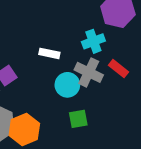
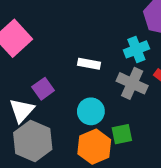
cyan circle: (67, 85) -> (91, 111), moved
orange hexagon: (24, 130) -> (94, 147), moved

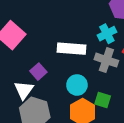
white rectangle: (89, 64) -> (72, 49), size x1.6
green square: (122, 134) -> (103, 100), turned 35

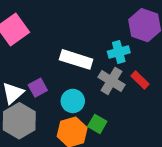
purple square: (38, 72) -> (38, 88), moved

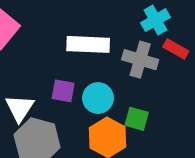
cyan cross: (119, 52) -> (155, 20), moved
purple square: (38, 88) -> (63, 91), moved, turned -36

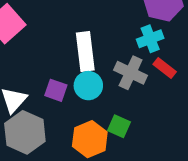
white rectangle: (88, 44) -> (85, 52), turned 72
cyan circle: (98, 98) -> (88, 86), moved

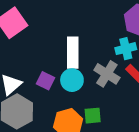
green square: (119, 126) -> (93, 116), turned -36

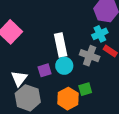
purple square: (46, 81) -> (45, 70), turned -32

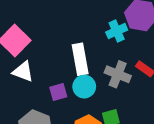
cyan cross: (100, 34) -> (117, 31), moved
white triangle: (19, 78) -> (23, 72), moved, turned -48

